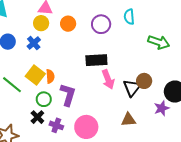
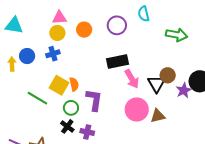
blue cross: (34, 43) -> (53, 54), turned 32
purple star: (162, 108) -> (184, 90), moved
pink circle: (86, 127) -> (137, 110), moved

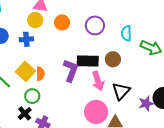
cyan semicircle: (144, 14) -> (126, 33), moved
brown circle: (168, 75) -> (113, 59), moved
purple L-shape: (94, 100) -> (71, 70), moved

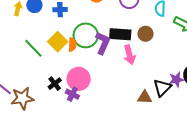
black triangle: (121, 91) -> (162, 88), moved
green circle: (32, 96) -> (86, 35), moved, size x1.6
pink circle: (96, 112) -> (79, 79), moved

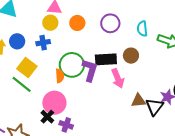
yellow square: (58, 42) -> (27, 67), moved
pink circle: (79, 79) -> (54, 103), moved
brown triangle: (145, 97) -> (139, 101), moved

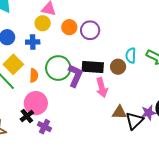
purple circle: (110, 23) -> (90, 30), moved
cyan semicircle: (142, 29) -> (131, 55), moved
orange semicircle: (60, 76) -> (34, 76), moved

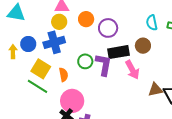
purple circle: (90, 30) -> (108, 28), moved
blue cross: (33, 42) -> (54, 42), size x1.5
cyan semicircle: (131, 55) -> (152, 23), moved
green circle: (58, 68) -> (85, 61), size x0.6

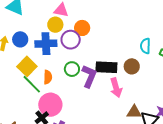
purple circle: (108, 28) -> (71, 40), moved
green line: (37, 86) -> (32, 84), moved

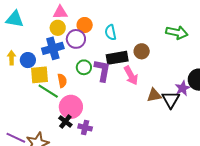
blue circle: (20, 39) -> (28, 60), moved
cyan semicircle: (145, 46) -> (110, 32), moved
yellow square: (27, 66) -> (39, 75), turned -36

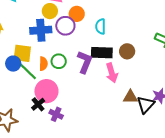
blue circle: (28, 60) -> (13, 64), moved
green circle: (84, 67) -> (59, 61), moved

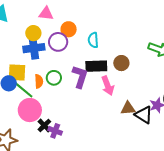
yellow circle: (50, 11) -> (33, 33), moved
pink circle: (46, 91) -> (30, 110), moved
black cross: (38, 104) -> (44, 126), moved
black triangle: (146, 105) -> (144, 115), turned -36

